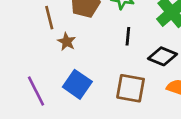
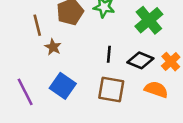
black line: (128, 36) -> (109, 54), moved

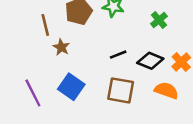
green cross: (149, 20) -> (159, 20), size x0.6
black line: (109, 54) -> (118, 55), turned 63

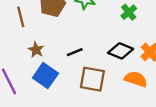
brown star: (61, 47) -> (36, 50), moved
black line: (118, 55) -> (75, 52), moved

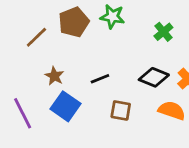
brown line: (21, 17) -> (36, 37), turned 60
brown square: (92, 79) -> (121, 110), size x0.7

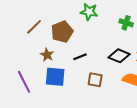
brown pentagon: (74, 22) -> (62, 32), moved
green cross: (163, 32) -> (126, 23), turned -32
blue square: (65, 106) -> (55, 77), turned -30

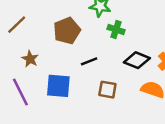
green cross: (126, 23) -> (116, 29), moved
brown line: (34, 27) -> (17, 25), moved
brown star: (47, 55) -> (30, 59), moved

